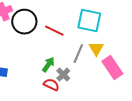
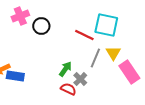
black circle: (24, 22) -> (41, 26), size x0.7
red line: (54, 31) -> (84, 35), moved

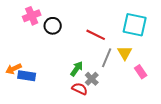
cyan square: (106, 25) -> (135, 25), moved
pink rectangle: (129, 72) -> (141, 72), size x0.6

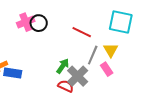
pink cross: (32, 16) -> (26, 22), moved
pink rectangle: (141, 72) -> (107, 69), moved
gray cross: (92, 79) -> (78, 76), size x1.5

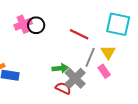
green arrow: (63, 66) -> (60, 68), turned 49

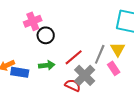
black circle: (36, 25) -> (46, 35), moved
red line: (79, 34) -> (74, 57), moved, turned -66
green arrow: (60, 68) -> (47, 65), moved

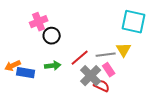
gray line: (100, 54) -> (106, 55), turned 60
pink rectangle: (114, 68) -> (109, 70), moved
red semicircle: (73, 85) -> (102, 86), moved

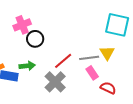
green arrow: (53, 66) -> (27, 66), moved
gray cross: (91, 76) -> (55, 82), moved
red semicircle: (102, 86) -> (108, 88), moved

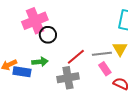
pink cross: (22, 25) -> (35, 21), size x1.4
gray cross: (55, 82) -> (68, 78), turned 35

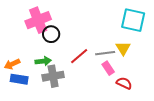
blue rectangle: (22, 72) -> (19, 79), moved
gray cross: (68, 78) -> (53, 76), moved

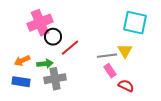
red line: (79, 56) -> (70, 48), moved
orange arrow: (12, 64) -> (22, 61), moved

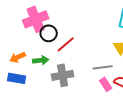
gray line: (107, 56) -> (103, 67), moved
pink rectangle: (110, 71) -> (106, 84), moved
gray cross: (55, 79) -> (63, 75), moved

